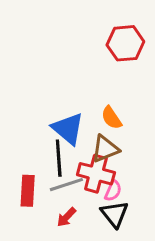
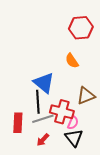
orange semicircle: (111, 118) -> (72, 61), moved
brown triangle: (105, 149) -> (86, 96), moved

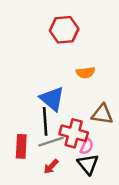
red hexagon: (81, 28) -> (64, 30), moved
orange semicircle: (72, 61) -> (86, 73), turned -63
brown triangle: (86, 96) -> (102, 114), turned 30

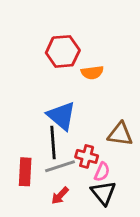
red hexagon: (64, 30) -> (63, 51), moved
orange semicircle: (86, 73) -> (92, 72), moved
red cross: (74, 133) -> (87, 156), size x0.7

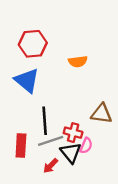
red hexagon: (63, 51) -> (33, 44), moved
blue triangle: (61, 116) -> (27, 80), moved
black triangle: (103, 193) -> (71, 153), moved

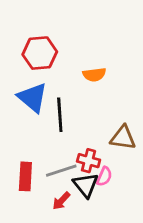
black line: (45, 121) -> (60, 115), moved

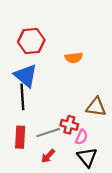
black line: (60, 115) -> (22, 97), moved
black triangle: (86, 185) -> (87, 157), moved

